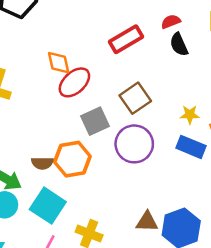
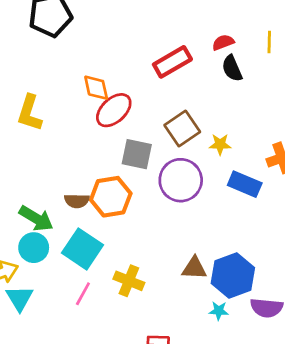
yellow star: (190, 115) -> (220, 144), moved
gray square: (95, 121) -> (137, 154), turned 36

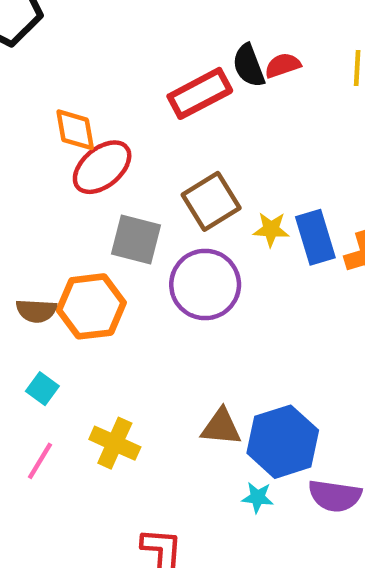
black semicircle: (232, 68) -> (249, 66), moved
blue rectangle: (245, 184) -> (315, 237), moved, turned 48
cyan square: (83, 249) -> (42, 389), size x0.5

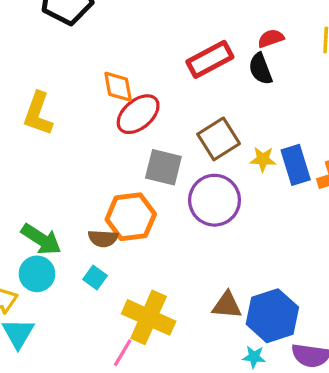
black semicircle: (249, 66) -> (260, 69), moved
brown semicircle: (36, 311) -> (103, 238), moved
yellow cross: (115, 443) -> (149, 317), size x1.4
pink line: (40, 461) -> (123, 353), moved

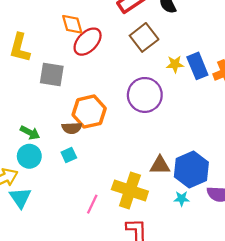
brown square: (219, 139) -> (144, 37), moved
gray square: (163, 167) -> (52, 74), moved
green arrow: (41, 239) -> (30, 133), size x0.7
cyan square: (95, 278) -> (69, 155), turned 35
yellow cross: (149, 317) -> (130, 190), moved

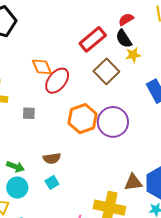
yellow star: (175, 64) -> (133, 55), moved
gray square: (52, 74) -> (29, 113), size x0.6
orange hexagon: (89, 112) -> (83, 119), moved

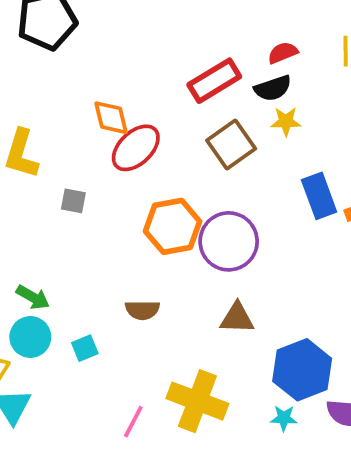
black semicircle: (124, 39) -> (273, 88), turned -84
brown semicircle: (52, 158) -> (142, 310), moved
cyan square: (52, 182) -> (85, 348), moved
brown triangle: (133, 182) -> (237, 318), moved

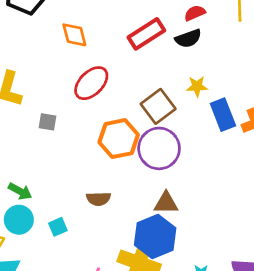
orange diamond: (111, 118) -> (74, 35), moved
yellow star: (286, 121) -> (197, 86), moved
brown square: (231, 145) -> (158, 106), moved
blue hexagon: (302, 370) -> (155, 237), moved

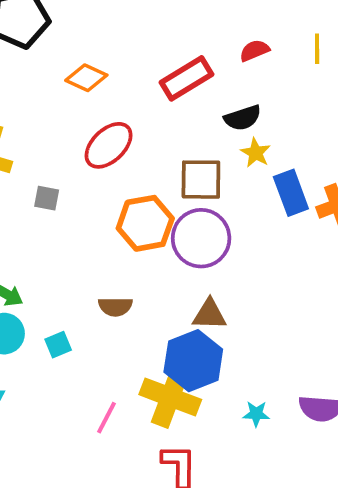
orange diamond: (74, 35) -> (86, 78), turned -52
black semicircle: (188, 38) -> (243, 118), moved
yellow star: (197, 86) -> (256, 153), turned 30
brown square: (158, 106) -> (201, 180), turned 36

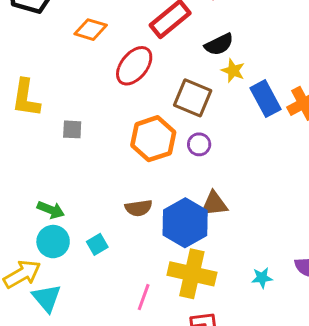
red ellipse: (109, 145) -> (134, 66), moved
brown square: (201, 180) -> (193, 98), turned 30
purple circle: (201, 238) -> (199, 144), size x0.5
blue hexagon: (193, 361) -> (185, 223), moved

